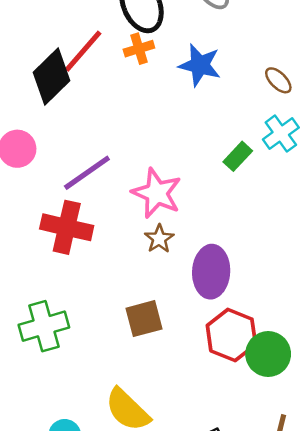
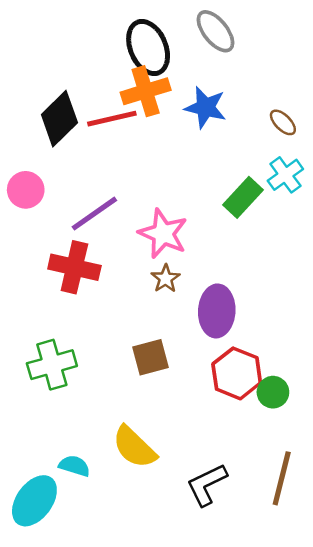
orange cross: (139, 49) -> (146, 91), size x1.6
red line: (83, 51) -> (112, 119), moved, turned 36
green rectangle: (238, 156) -> (243, 197), size x1.4
green circle: (268, 354) -> (273, 392), size x0.7

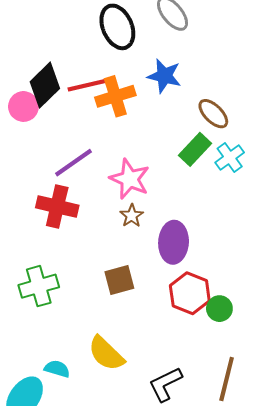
orange cross: (146, 91) -> (115, 96), moved
brown ellipse: (283, 122) -> (213, 114), moved, size x1.4
cyan cross: (285, 175) -> (230, 158), moved
pink circle: (26, 190) -> (23, 106), moved

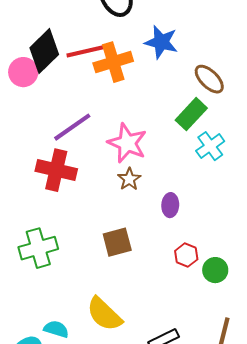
cyan cross: (230, 158) -> (210, 146), moved
purple ellipse: (174, 242) -> (170, 205), size x0.6
red hexagon: (190, 293) -> (186, 255), size x0.6

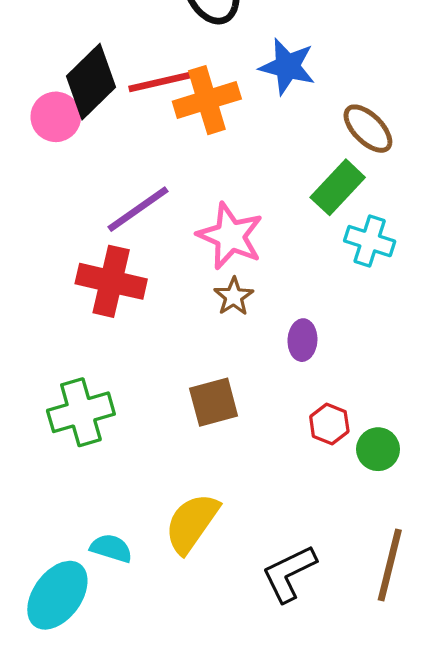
cyan cross: (210, 146) -> (370, 241), turned -36
yellow semicircle: (104, 314) -> (192, 523), turned 81

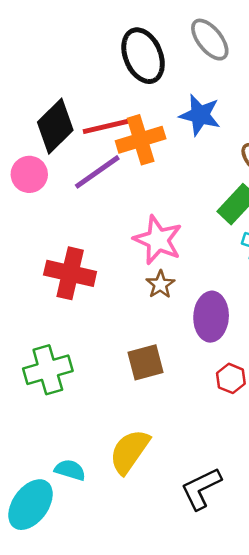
pink circle: (56, 117) -> (29, 174), moved
purple line: (138, 209) -> (97, 172), moved
purple ellipse: (302, 340) -> (211, 317), size x1.6

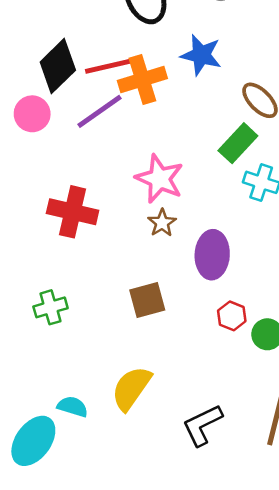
green cross: (48, 370) -> (51, 307), size x0.7

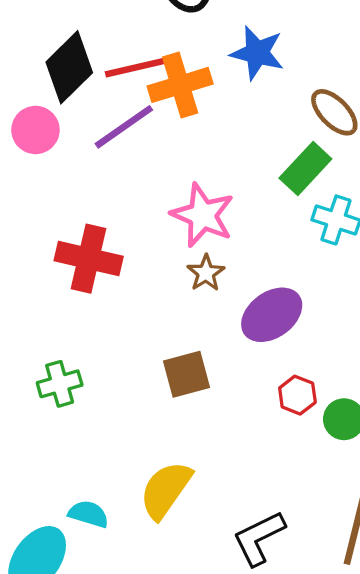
purple ellipse: (212, 255) -> (272, 315), turned 51

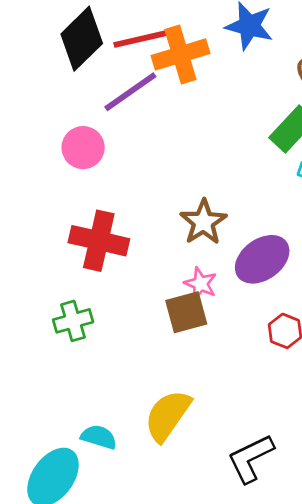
pink circle: (35, 130) -> (83, 148), moved
pink star: (203, 215) -> (201, 284), moved, size x0.6
red cross: (89, 259) -> (99, 241), moved
brown star: (206, 273) -> (203, 222), size x1.4

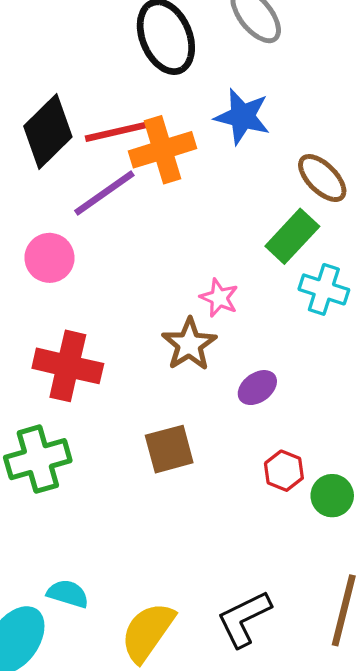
purple ellipse: (262, 259) -> (257, 388), size x0.6
pink star: (201, 284) -> (219, 298), moved
green cross: (73, 321) -> (38, 459), size x1.4
yellow semicircle: (168, 415) -> (148, 632), moved

